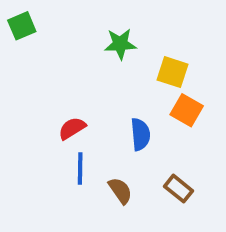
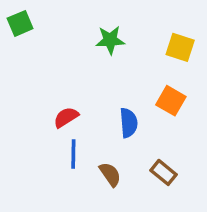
yellow square: (173, 72) -> (180, 47), moved

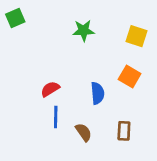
brown rectangle: (163, 172) -> (124, 131), turned 54

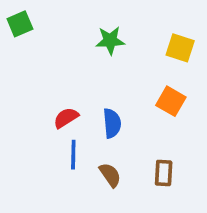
blue semicircle: (97, 93) -> (112, 123), moved

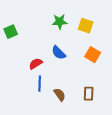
green square: (20, 24) -> (11, 32), moved
yellow square: (180, 48) -> (86, 26), moved
blue semicircle: (112, 123) -> (59, 53), moved, turned 140

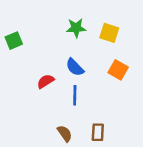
blue line: (40, 84) -> (75, 95), moved
brown rectangle: (89, 94) -> (98, 132), moved
brown semicircle: (60, 95) -> (65, 134), moved

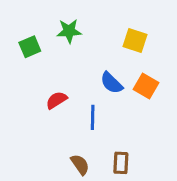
green star: (76, 28) -> (69, 31), moved
green square: (14, 41) -> (30, 47), moved
blue semicircle: (75, 67) -> (111, 83), moved

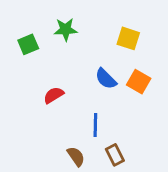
blue line: (93, 117) -> (95, 125), moved
brown rectangle: (121, 163) -> (115, 155), turned -30

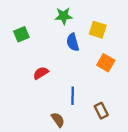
green star: (66, 29) -> (64, 16), moved
blue semicircle: (106, 79) -> (73, 42), moved, turned 30
brown rectangle: (115, 155) -> (101, 111), moved

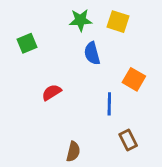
yellow square: (98, 30) -> (118, 22), moved
blue line: (73, 96) -> (109, 104), moved
brown semicircle: (58, 120) -> (73, 152), turned 49

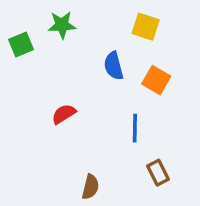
green star: (80, 20) -> (62, 25), moved
green square: (27, 43) -> (21, 44), moved
orange square: (134, 79) -> (156, 80), moved

